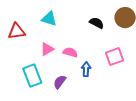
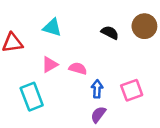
pink square: (114, 57) -> (132, 90), moved
purple semicircle: (60, 82) -> (98, 115), moved

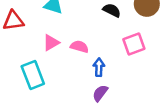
pink square: (132, 90) -> (134, 44), moved

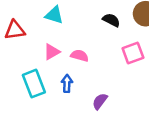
blue arrow: (99, 67) -> (67, 84), moved

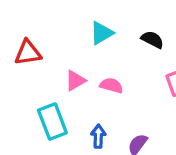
cyan triangle: (54, 15) -> (102, 33), moved, turned -48
blue arrow: (67, 84) -> (98, 136), moved

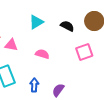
pink triangle: (75, 81) -> (11, 45), moved, turned 40

